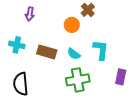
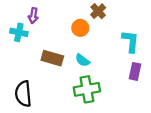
cyan cross: (17, 45) -> (19, 32), moved
cyan L-shape: (101, 50) -> (131, 41), moved
purple rectangle: (121, 77) -> (135, 71), moved

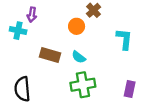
purple rectangle: (135, 71) -> (130, 89), moved

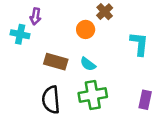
black semicircle: (22, 89) -> (51, 100), moved

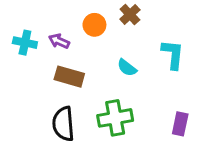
purple arrow: (36, 16) -> (59, 41), moved, turned 105
orange circle: (86, 29) -> (94, 25), moved
cyan semicircle: (88, 64) -> (127, 68), moved

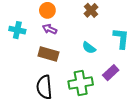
orange circle: (94, 25) -> (47, 10), moved
purple arrow: (59, 41) -> (50, 29), moved
purple rectangle: (180, 124) -> (111, 73), moved, turned 35

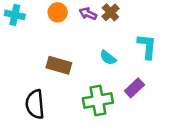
purple arrow: (50, 29) -> (88, 14), moved
cyan cross: (17, 30) -> (15, 15), moved
black semicircle: (44, 87) -> (35, 104), moved

